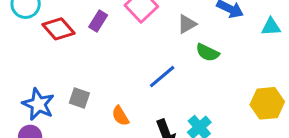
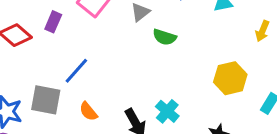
blue line: (162, 77) -> (76, 71), moved
gray square: (79, 98) -> (46, 100), size x1.5

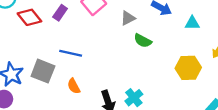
blue line: (76, 71) -> (71, 53), turned 50
yellow hexagon: (230, 78) -> (188, 68), moved

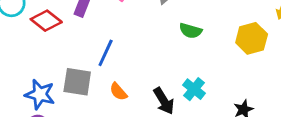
green semicircle: (143, 41) -> (191, 31), moved
blue line: (71, 53) -> (106, 53), turned -65

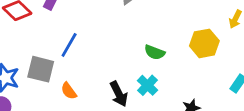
green semicircle: (191, 31) -> (155, 52), moved
orange semicircle: (118, 92) -> (69, 91), moved

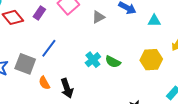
cyan cross: (147, 85) -> (93, 60), moved
black arrow: (119, 94) -> (67, 88), moved

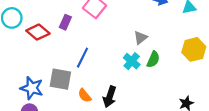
gray triangle: (98, 17) -> (141, 38), moved
green semicircle: (113, 62) -> (153, 59), turned -84
black arrow: (67, 88) -> (110, 97), turned 48

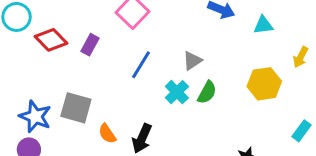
purple rectangle: (65, 22) -> (90, 45), moved
blue line: (82, 58) -> (141, 65), moved

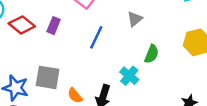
gray triangle: (192, 61) -> (135, 19), moved
cyan cross: (177, 92) -> (129, 76), moved

